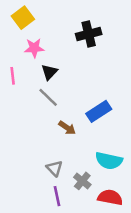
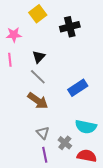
yellow square: (23, 18) -> (38, 14), moved
pink star: (34, 48) -> (14, 35), moved
brown arrow: (67, 128) -> (38, 101), moved, size x1.5

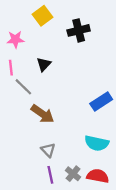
gray line: (38, 77) -> (23, 87), moved
blue rectangle: (78, 88) -> (101, 102), moved
gray cross: (65, 143) -> (73, 174), moved

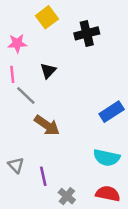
gray triangle: (48, 150) -> (16, 165), moved
gray cross: (73, 174) -> (67, 196), moved
purple line: (50, 175) -> (43, 176), moved

